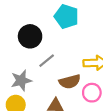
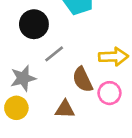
brown semicircle: (70, 82) -> (82, 80), turned 80

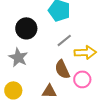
gray line: (54, 54) -> (64, 40), moved
gray star: (23, 78) -> (18, 57), moved, turned -30

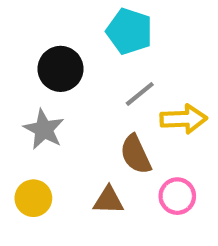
pink circle: (82, 79) -> (177, 196), moved

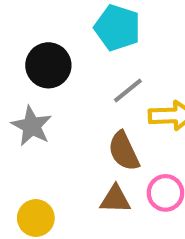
yellow circle: (33, 198) -> (36, 218), moved
brown triangle: (108, 200) -> (115, 199), moved

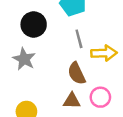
gray line: (128, 90) -> (79, 39), turned -66

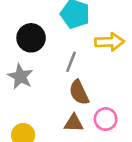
gray line: (79, 39) -> (71, 62), moved, turned 36
yellow arrow: (104, 53) -> (110, 42), moved

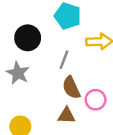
pink circle: (106, 119) -> (96, 100), moved

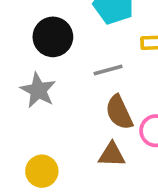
gray line: (64, 60) -> (108, 70), turned 54

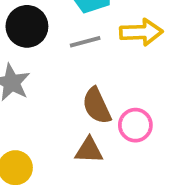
gray line: (108, 70) -> (85, 42), moved

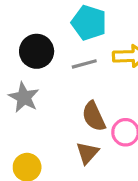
brown triangle: (89, 150) -> (87, 153), turned -50

